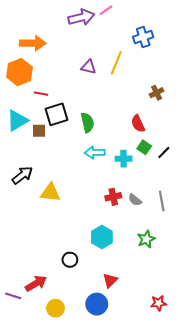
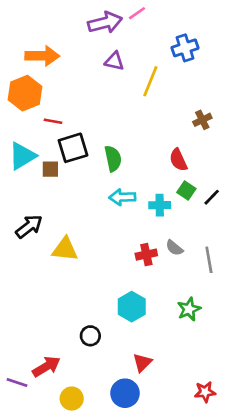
purple triangle: (88, 67) -> (114, 61), moved
gray semicircle: (135, 200) -> (174, 248), moved

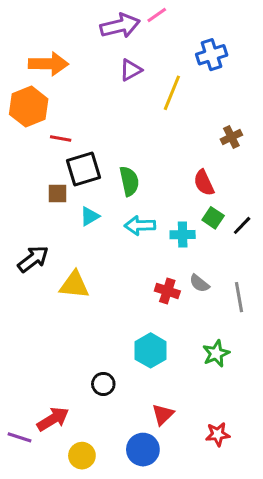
purple triangle: (114, 61) -> (131, 70), turned -42
cyan triangle: (22, 156) -> (90, 216), moved, size x0.6
red cross: (146, 255) -> (167, 291), turned 30
red star: (205, 392) -> (218, 434), moved

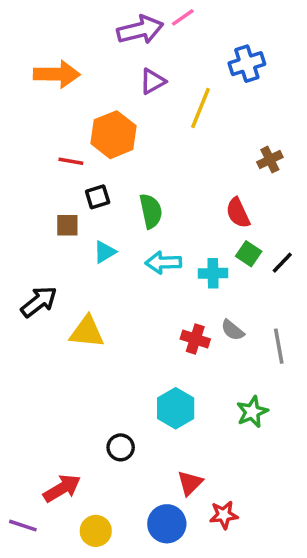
orange hexagon: (29, 107) -> (114, 135), moved
black square: (83, 169) -> (98, 197), size x0.6
red star: (218, 434) -> (224, 515), moved
purple line: (19, 437) -> (23, 526), moved

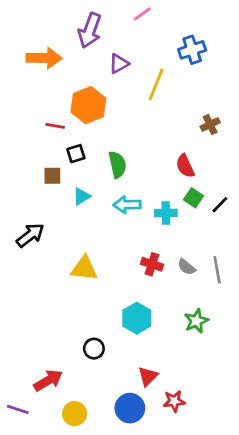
purple arrow: (140, 30) -> (90, 30), moved, turned 124
gray semicircle: (233, 330) -> (187, 267), moved
yellow triangle: (87, 332) -> (84, 268), moved

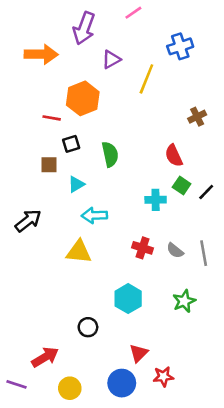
cyan arrow: (127, 205) -> (94, 215), moved

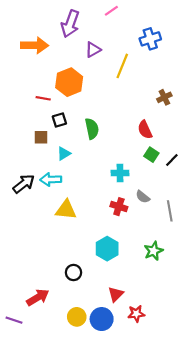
cyan cross: (156, 200) -> (120, 173), moved
cyan arrow: (94, 215) -> (51, 179), moved
gray semicircle: (175, 250) -> (143, 197), moved
yellow circle: (70, 388) -> (77, 317), moved

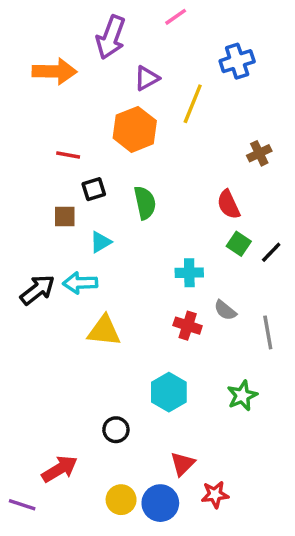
orange hexagon: (69, 82) -> (135, 129), moved

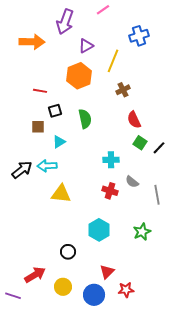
brown cross: (259, 153) -> (123, 90), moved
yellow circle: (121, 500) -> (63, 287), moved

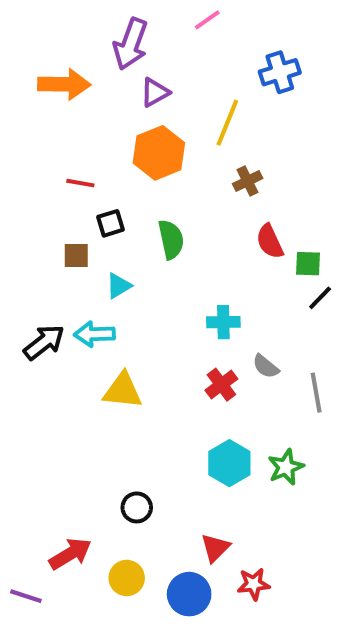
purple triangle: (86, 46) -> (155, 92), moved
green square: (140, 143) -> (308, 264), moved, turned -32
red cross: (110, 191) -> (221, 385), turned 35
cyan hexagon: (99, 230) -> (229, 463), moved

